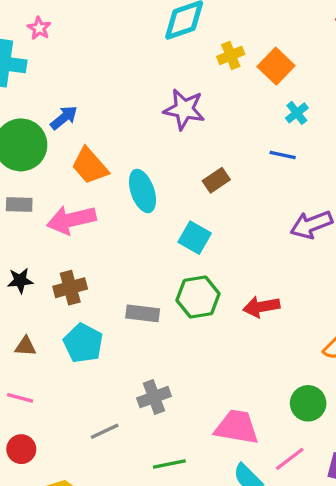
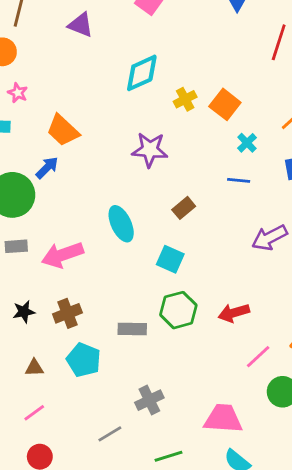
orange trapezoid: (90, 166) -> (63, 130), moved
pink line: (20, 398) -> (34, 413), turned -45
pink line: (290, 459) -> (258, 357), moved

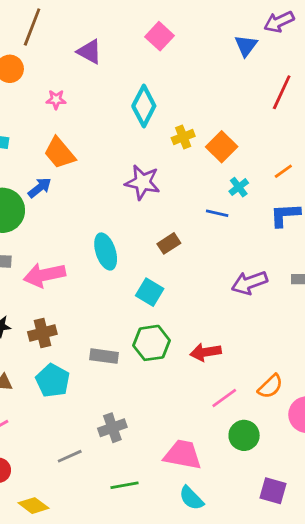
cyan diamond: (142, 73) -> (144, 106), turned -45
pink star: (18, 93) -> (56, 100), moved, turned -30
blue line: (239, 180) -> (217, 213), moved

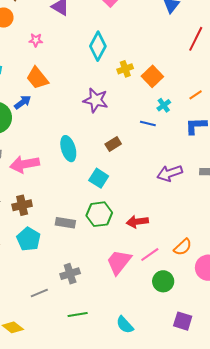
pink trapezoid: (183, 455) -> (119, 262), moved, turned -64

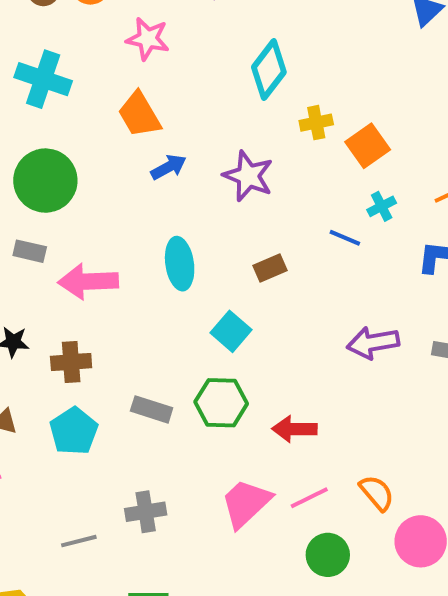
pink star: (36, 40) -> (148, 39), size x1.5
blue arrow: (23, 102) -> (169, 167), moved
orange semicircle: (183, 247) -> (377, 493), turned -96

